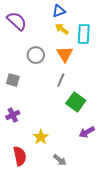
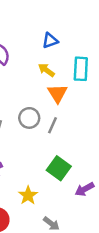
yellow arrow: (62, 29) -> (46, 70), moved
gray circle: (36, 55) -> (29, 118), moved
green square: (76, 102) -> (59, 168), moved

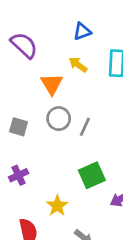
orange triangle: (57, 93) -> (52, 84), moved
green square: (59, 168) -> (92, 175), turned 30

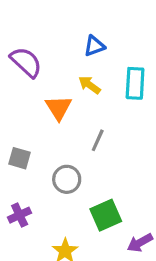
gray circle: (59, 119) -> (67, 179), moved
gray line: (85, 127) -> (98, 140), moved

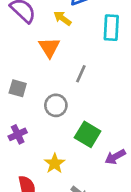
yellow arrow: (90, 85) -> (62, 18), moved
green square: (106, 215) -> (88, 134), turned -35

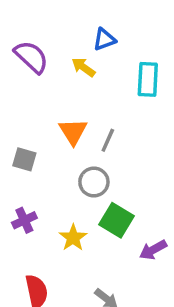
orange triangle: (49, 47) -> (73, 132), moved
gray circle: (56, 105) -> (94, 182), moved
yellow star: (55, 163) -> (73, 238), moved

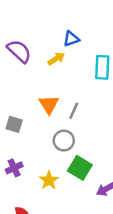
yellow arrow: (83, 67) -> (56, 59), turned 112

